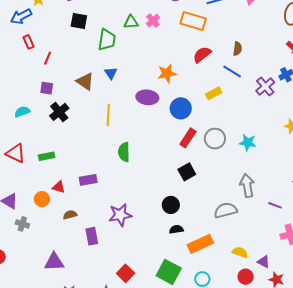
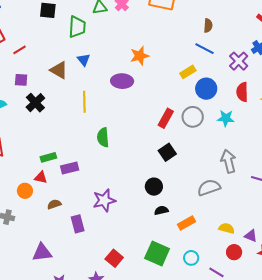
red semicircle: (202, 55) -> (242, 92), moved, turned -48
red line: (48, 58) -> (19, 50), turned 40
blue circle: (181, 108) -> (206, 89), moved
green rectangle: (47, 156) -> (48, 157), moved
orange rectangle: (200, 244) -> (187, 223), size x0.7

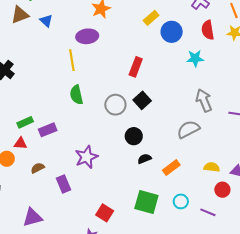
brown triangle: (59, 70) -> (20, 15), moved, turned -42
yellow line: (84, 102) -> (72, 60), moved
gray circle: (193, 117) -> (115, 105), moved

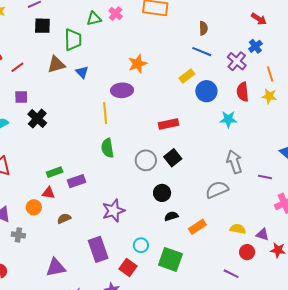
red rectangle: (136, 67) -> (168, 124), turned 54
purple rectangle: (63, 184) -> (98, 249), moved, size x1.4
cyan circle: (181, 201) -> (141, 245), moved

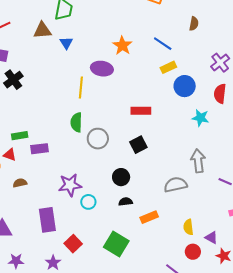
blue line: (202, 52) -> (163, 44), moved
orange star: (138, 64) -> (122, 46), turned -30
gray circle: (146, 160) -> (98, 139), moved
yellow semicircle: (238, 229) -> (188, 227), turned -119
cyan circle: (141, 245) -> (88, 202), moved

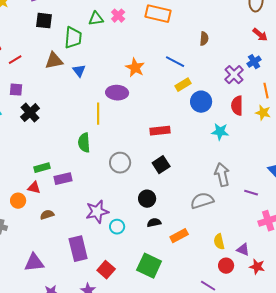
green semicircle: (76, 122) -> (84, 143), moved

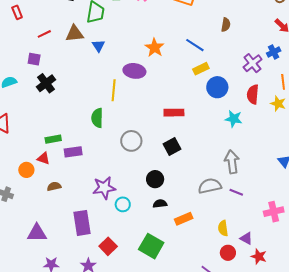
red line: (15, 60) -> (44, 34), moved
purple line: (251, 193) -> (236, 192), moved

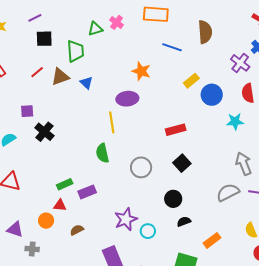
brown semicircle: (226, 25) -> (205, 32), size x1.6
red line: (44, 34) -> (37, 72), moved
blue line: (195, 45) -> (172, 47), moved
orange rectangle: (184, 219) -> (212, 240), moved

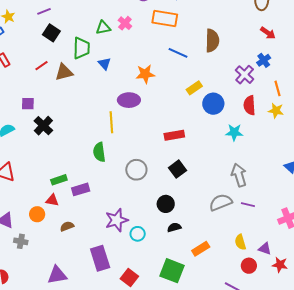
black square: (44, 39) -> (51, 33), turned 30
orange star: (141, 71) -> (145, 74), turned -30
blue triangle: (86, 83) -> (105, 64), moved

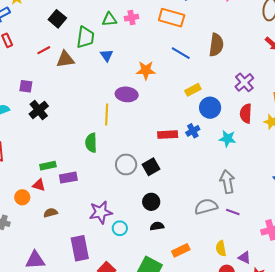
pink cross: (125, 23) -> (131, 18), turned 32
blue cross: (264, 60) -> (193, 131), moved
black square: (177, 169) -> (151, 167), moved

